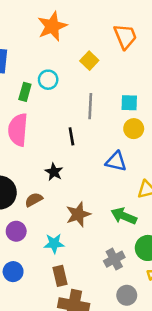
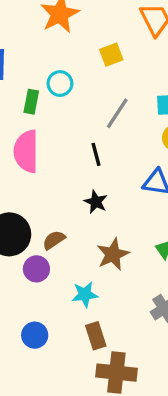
yellow square: (89, 61) -> (111, 55), turned 30
gray line: (90, 106) -> (117, 113), turned 35
black star: (54, 172) -> (96, 202), moved
purple circle: (16, 231) -> (36, 269), moved

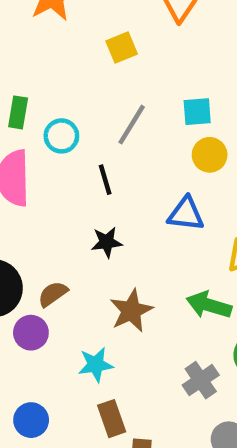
cyan circle: (60, 84) -> (61, 136), moved
black star: (96, 202) -> (107, 242), turned -30

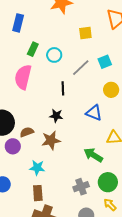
cyan square: (197, 112) -> (105, 62), moved, turned -32
cyan circle: (61, 136) -> (54, 55), moved
brown star: (131, 311) -> (51, 140), moved

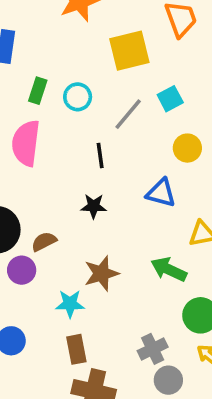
yellow square: (85, 33) -> (129, 51), size x1.6
brown star: (51, 140) -> (101, 273), moved
gray cross: (81, 187) -> (153, 349), moved

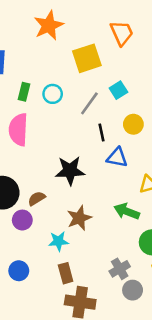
black line: (100, 155) -> (101, 133), moved
black star: (94, 206) -> (70, 171), size x1.6

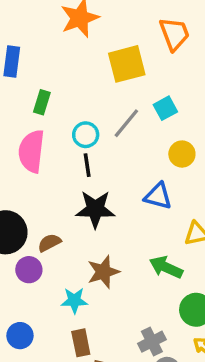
cyan circle: (53, 94) -> (86, 135), moved
black line: (101, 133) -> (87, 165), moved

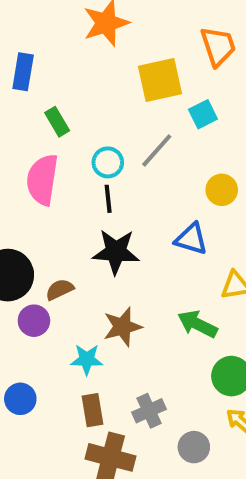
green rectangle: (42, 102) -> (57, 122), turned -50
cyan square: (165, 108) -> (203, 114), moved
gray cross: (152, 342) -> (149, 411), moved

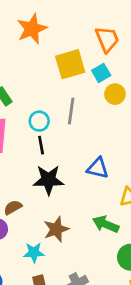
cyan square: (203, 114) -> (101, 73), moved
gray line: (157, 150) -> (71, 111), turned -30
yellow circle: (222, 190) -> (115, 94), moved

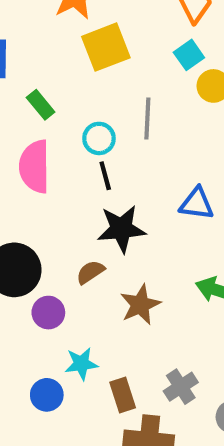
yellow square: (70, 64) -> (106, 47), moved
brown semicircle: (13, 207) -> (90, 272), moved
cyan star: (34, 253) -> (81, 364), moved

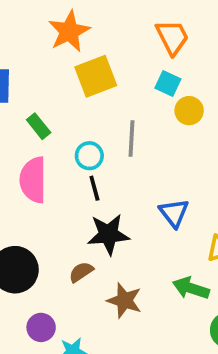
cyan square: (189, 55) -> (168, 83), turned -30
blue triangle: (197, 204) -> (174, 213), turned 44
brown star: (140, 305) -> (124, 301), turned -30
purple circle: (48, 313) -> (41, 327), moved

